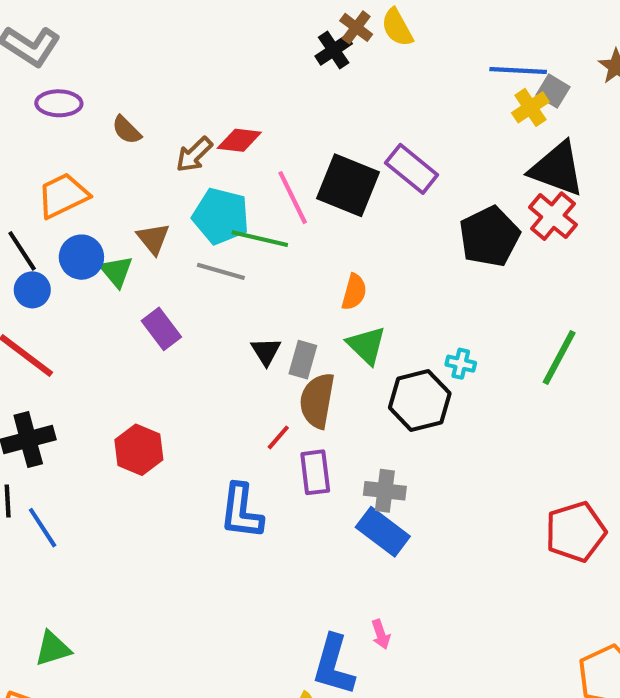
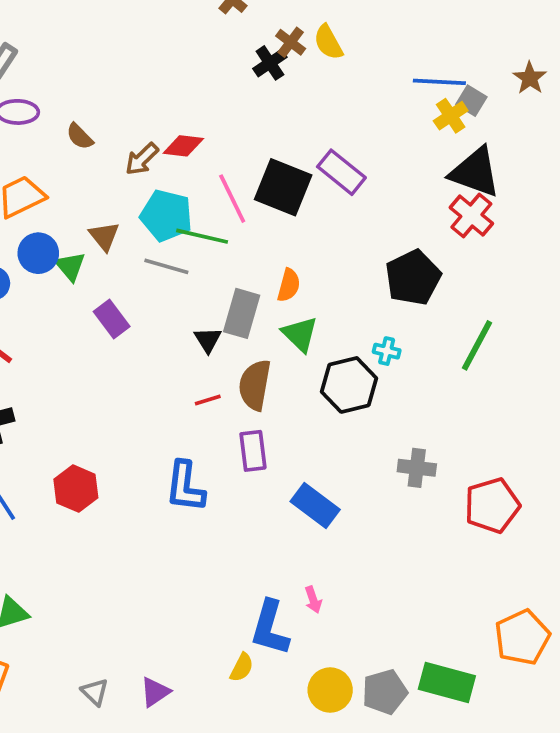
black pentagon: (489, 237) -> (413, 278), moved
gray rectangle: (303, 360) -> (242, 313), moved, size x1.4
red line: (278, 437) -> (208, 400), moved, turned 32
red hexagon: (139, 450) -> (76, 489), moved
gray cross: (385, 491) -> (417, 468), moved

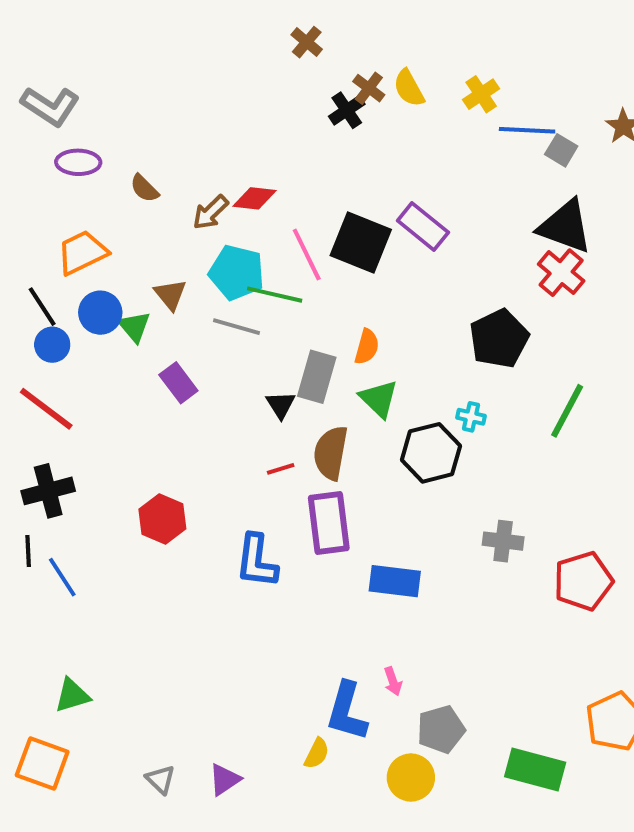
yellow cross: (451, 116) -> (481, 94), moved
purple rectangle: (253, 451) -> (329, 523), size x1.4
red hexagon: (76, 489) -> (162, 519), moved
blue rectangle: (315, 505) -> (395, 581), turned -30
gray pentagon: (385, 692) -> (441, 729), moved

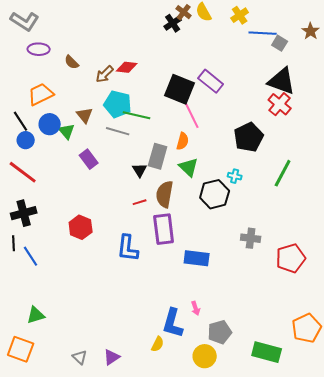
pink line: (307, 254) -> (192, 115), moved

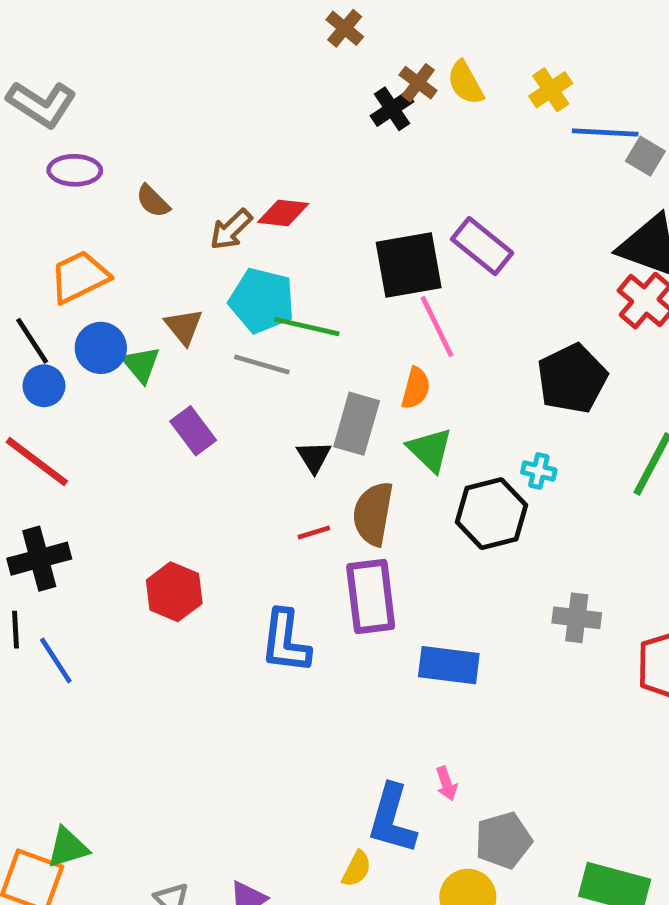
black square: (180, 89) -> (409, 265), turned -32
green triangle: (36, 315) -> (68, 847), moved

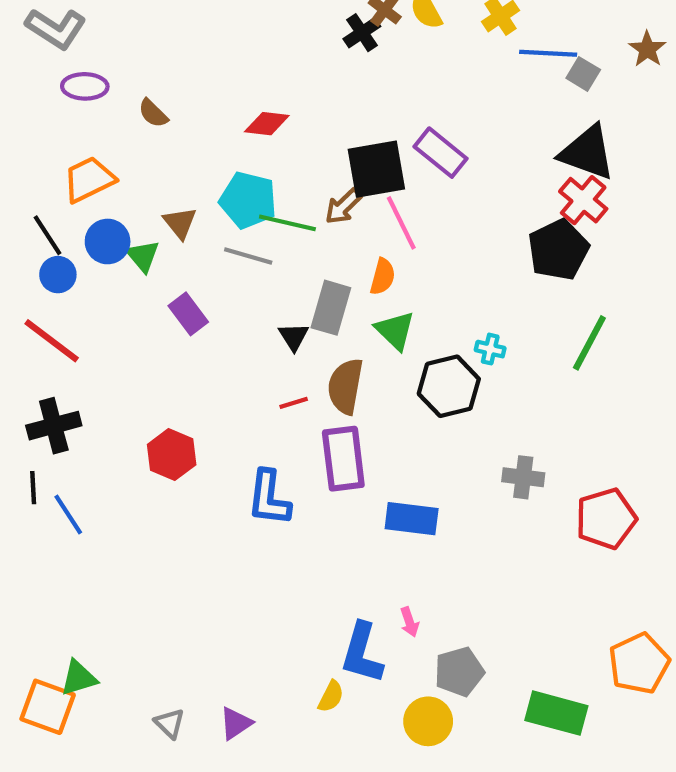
brown arrow: (231, 230) -> (343, 206), moved
black pentagon: (572, 379) -> (558, 250), moved

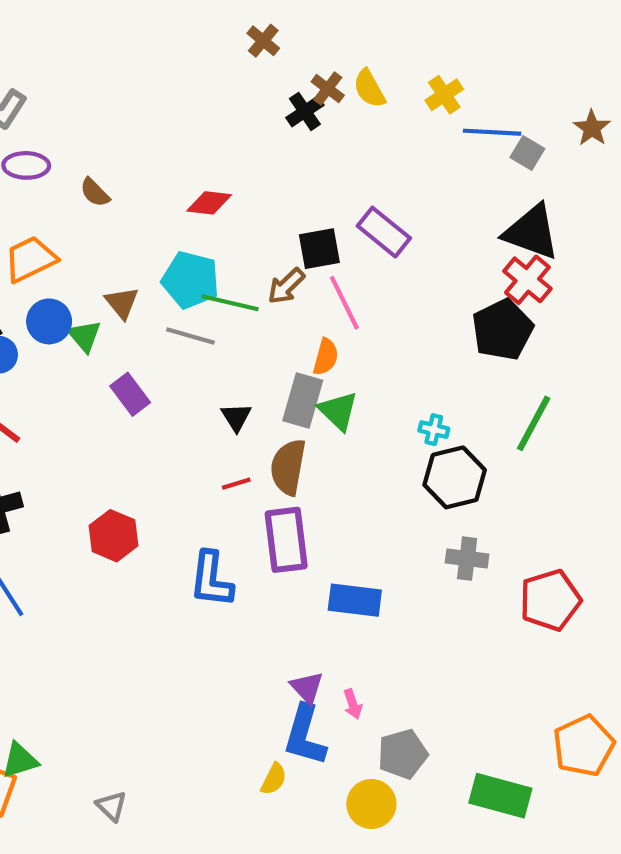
black square: (376, 169) -> (319, 249), size x0.7
gray rectangle: (331, 308) -> (303, 400), moved
black hexagon: (449, 386) -> (455, 477), moved
purple triangle: (236, 723) -> (307, 687), moved, turned -39

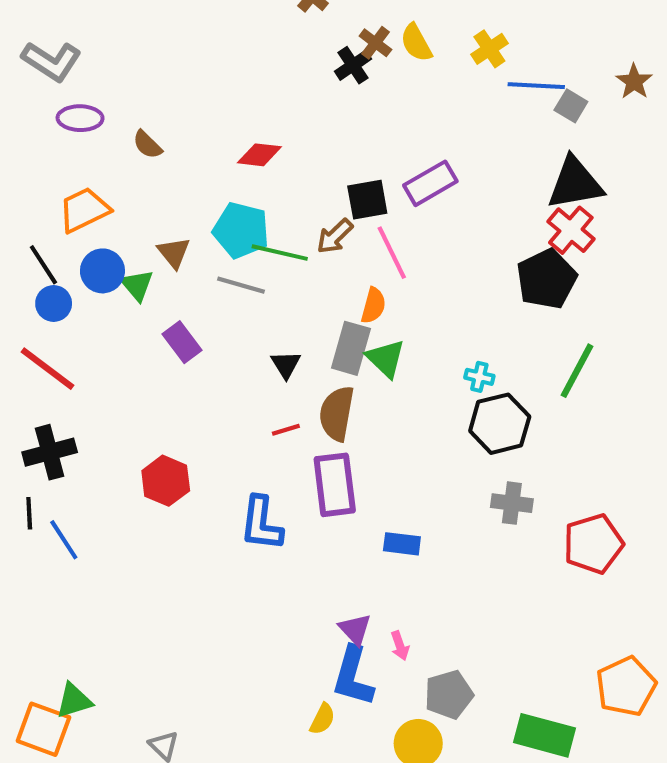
purple rectangle: (384, 232) -> (430, 183), turned -69
black triangle: (532, 232) -> (575, 183), turned -30
blue rectangle: (355, 600) -> (402, 544), size x0.7

